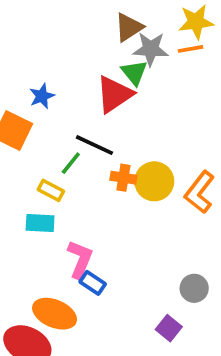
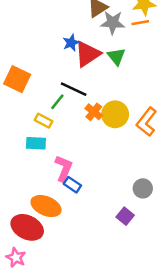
green triangle: (134, 73) -> (116, 57), moved
blue star: (42, 96) -> (71, 43), moved
orange cross: (123, 178) -> (94, 112), turned 30

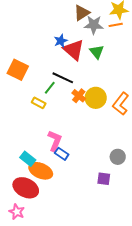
red triangle: (87, 54) -> (74, 50), turned -45
cyan rectangle: (36, 143) -> (28, 159), moved, turned 35
purple square: (125, 216) -> (104, 179), turned -32

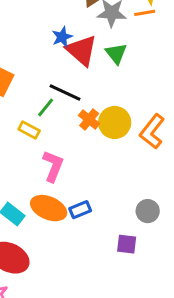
pink L-shape: (55, 141) -> (53, 166), moved
blue rectangle: (62, 154) -> (80, 210), moved, turned -56
orange ellipse: (41, 171) -> (49, 208), moved

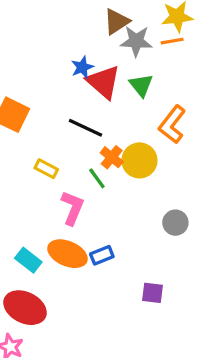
green line: (46, 107) -> (97, 178), moved, turned -75
orange L-shape: (152, 131) -> (172, 124), moved
gray circle: (148, 211) -> (175, 223), moved

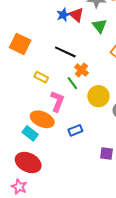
red triangle: (103, 82) -> (76, 15), moved, size x0.7
yellow circle: (139, 160) -> (98, 96), moved
orange ellipse: (68, 254) -> (42, 119), moved

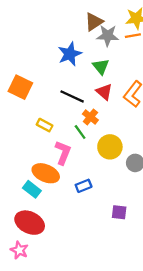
blue star: (63, 15) -> (70, 54), size x1.5
red triangle: (76, 15) -> (104, 92), moved
green triangle: (99, 26) -> (101, 67), moved

